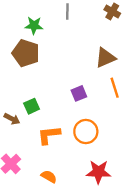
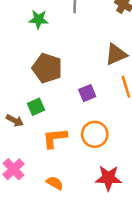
brown pentagon: (26, 53) -> (47, 68), moved

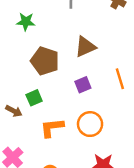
green star: (38, 19) -> (26, 22), moved
brown triangle: (116, 54) -> (85, 47), moved

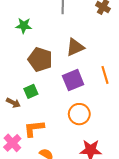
purple square: (83, 85) -> (73, 80), size x1.5
orange L-shape: (52, 128) -> (34, 128), moved

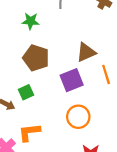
green star: (24, 26) -> (30, 21), moved
brown triangle: (75, 47) -> (86, 52), moved

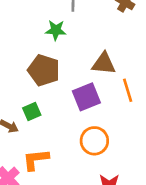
green star: (30, 21) -> (56, 30), moved
brown triangle: (86, 52) -> (104, 64), turned 30

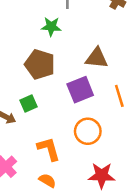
orange line: (128, 90) -> (119, 96), moved
orange L-shape: (36, 159) -> (49, 149), moved, turned 80

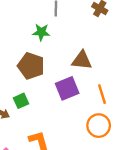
orange circle: (88, 131) -> (99, 126), moved

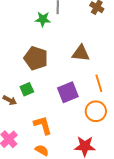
green star: (41, 32) -> (43, 19), moved
purple square: (67, 88) -> (68, 92), moved

